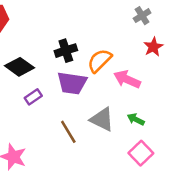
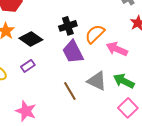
purple trapezoid: (72, 83) -> (73, 52), turned 55
purple rectangle: (33, 97) -> (28, 66), moved
green arrow: (136, 119) -> (124, 81), size x1.5

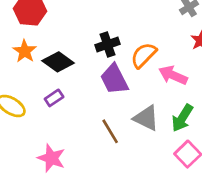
green arrow: (124, 81) -> (182, 118), turned -85

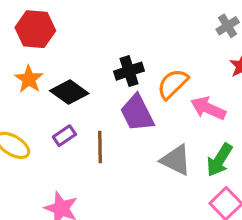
brown line: (110, 131) -> (100, 147), moved, turned 30

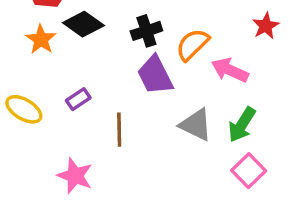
black diamond: (69, 92) -> (83, 24), moved
brown line: (100, 147) -> (119, 130), moved

